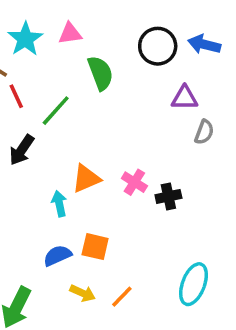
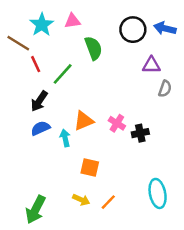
blue semicircle: (57, 256) -> (40, 128), moved
cyan ellipse: (193, 284) -> (158, 193), turned -32

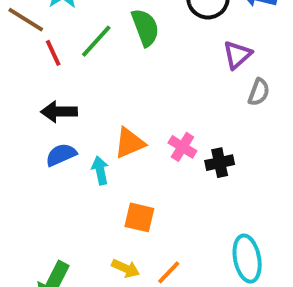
purple triangle: (151, 65) -> (237, 55), turned -42
green line: (63, 74) -> (96, 41), moved
black arrow: (39, 101) -> (59, 112), turned 55

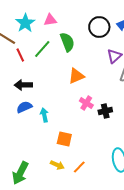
orange triangle: (130, 143) -> (76, 76), moved

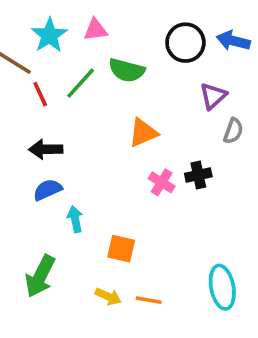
green semicircle: (67, 42) -> (127, 70), turned 126
black cross: (105, 111) -> (198, 175), moved
cyan arrow: (44, 115) -> (75, 219), moved
orange line: (79, 167) -> (149, 300), turned 56
green arrow: (20, 173) -> (40, 276), moved

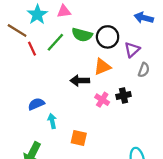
black circle: (185, 43) -> (108, 37), moved
orange triangle: (143, 133) -> (102, 67), moved
black arrow: (46, 149) -> (80, 81), moved

